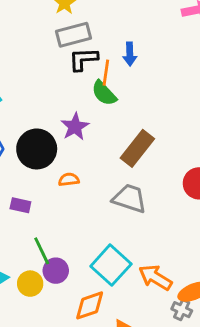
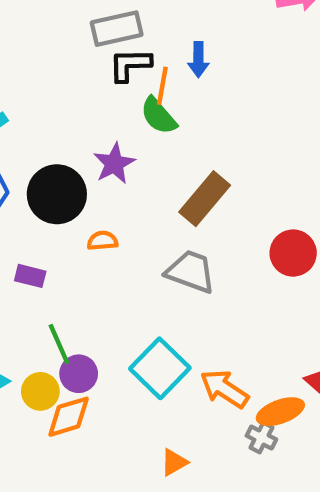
orange diamond: (90, 305) -> (69, 417), moved

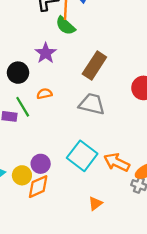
black circle: (57, 194) -> (18, 73), size x0.7
green line: (59, 344) -> (23, 107), moved

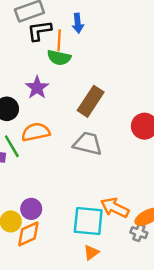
green semicircle: (65, 26) -> (59, 58), turned -30
orange semicircle: (44, 94) -> (36, 132), size x1.6
cyan square: (82, 156) -> (88, 221), moved, turned -32

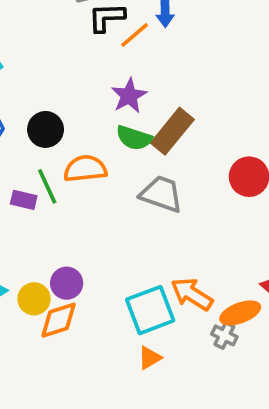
orange line: (59, 40) -> (135, 35), turned 40
green semicircle: (59, 58) -> (134, 138), moved
purple star: (37, 88) -> (129, 96), moved
cyan square: (88, 221) -> (150, 310), turned -32

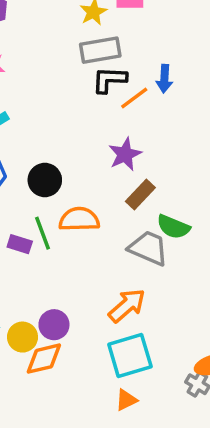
brown rectangle: (172, 131) -> (140, 194), moved, size x0.7
green semicircle: (134, 138) -> (173, 227), moved
orange arrow: (192, 294) -> (127, 306), moved, turned 102

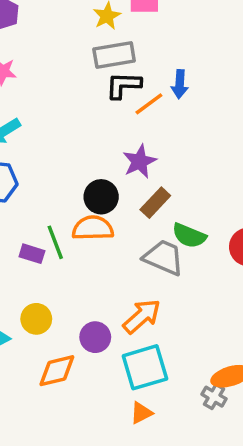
black circle: (45, 180) -> (101, 197), moved
purple circle: (54, 325) -> (95, 337), moved
yellow circle: (23, 337) -> (36, 319), moved

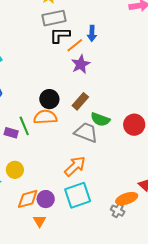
purple star: (140, 161) -> (81, 64), moved
purple circle: (95, 337) -> (46, 199), moved
orange triangle: (141, 413) -> (40, 221), moved, turned -32

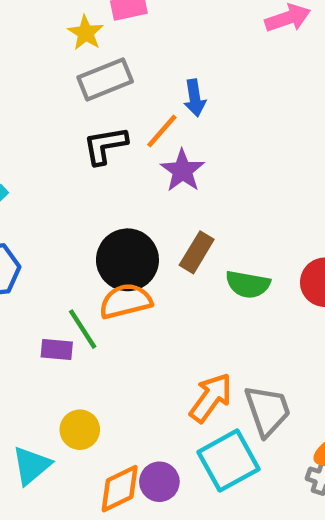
black L-shape: (60, 35) -> (105, 145), moved
black circle: (49, 99) -> (127, 260), size x1.4
gray trapezoid: (86, 132) -> (268, 411), moved, turned 60

